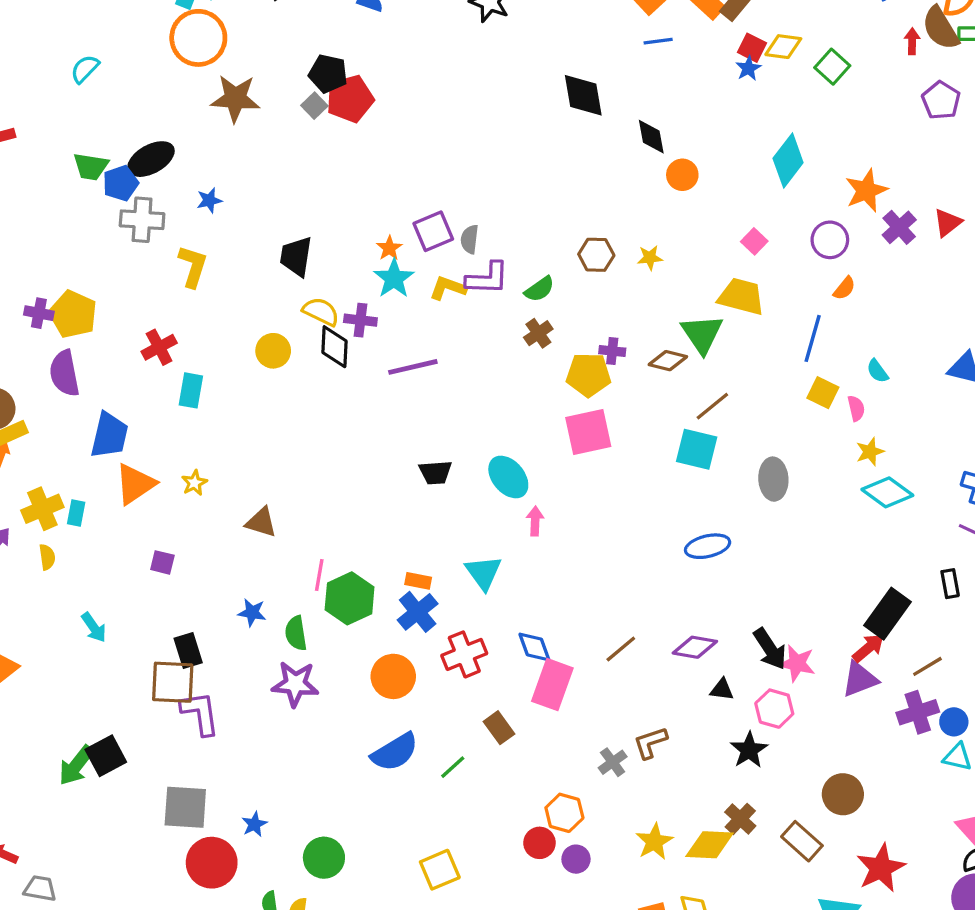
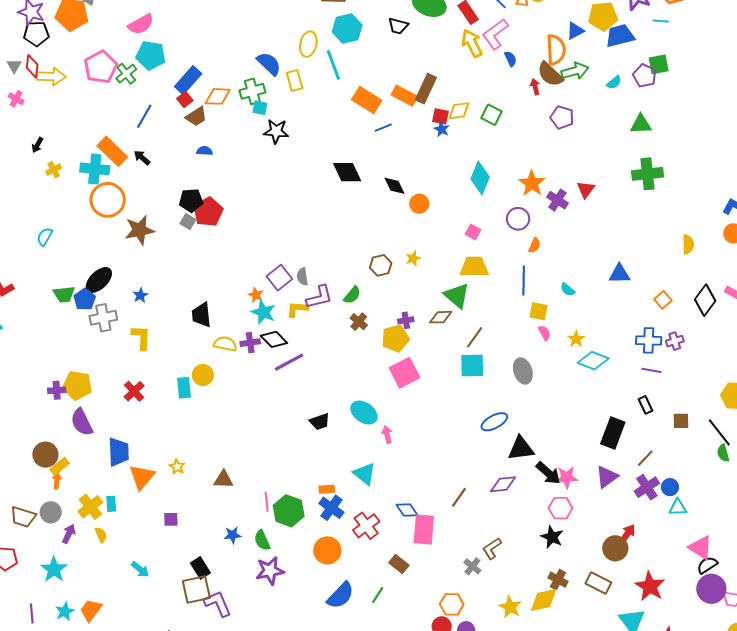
black diamond: (334, 347) -> (274, 339), moved, turned -32
cyan rectangle: (191, 390) -> (184, 388), moved
pink semicircle: (856, 408) -> (544, 333), moved
red arrow: (868, 648) -> (627, 534), moved
black triangle: (722, 690) -> (521, 448), moved, size x1.8

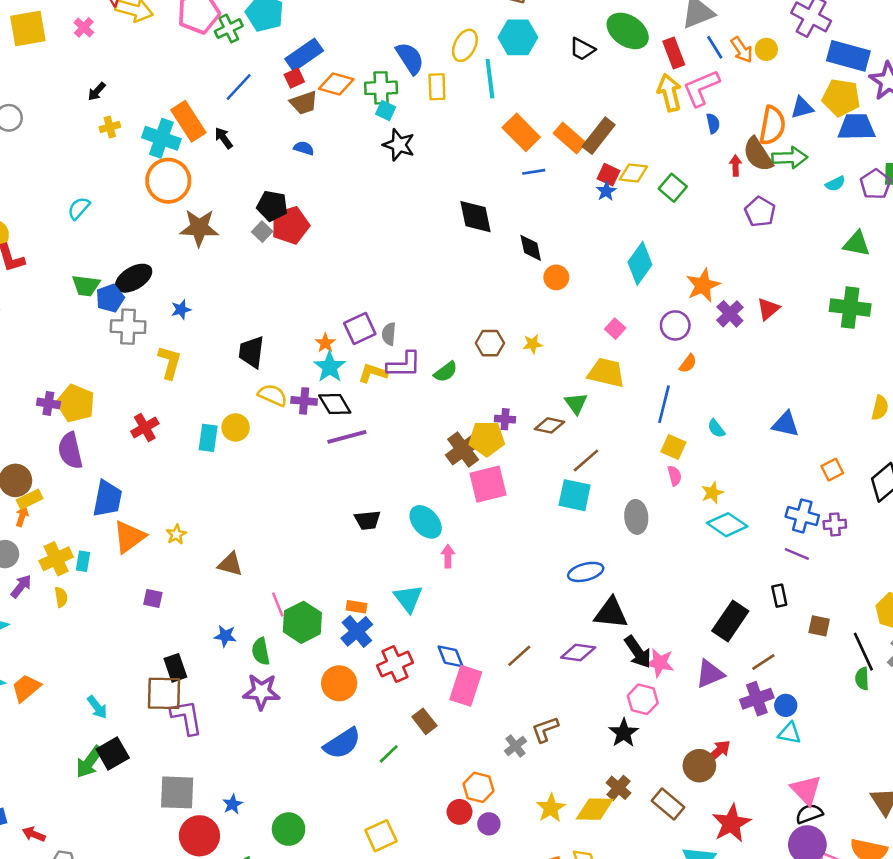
green triangle: (457, 296) -> (576, 403), size x0.7
brown cross: (359, 322) -> (463, 449), moved, size x1.5
pink line: (267, 502) -> (278, 605), turned -30
cyan arrow: (140, 569) -> (97, 707), moved

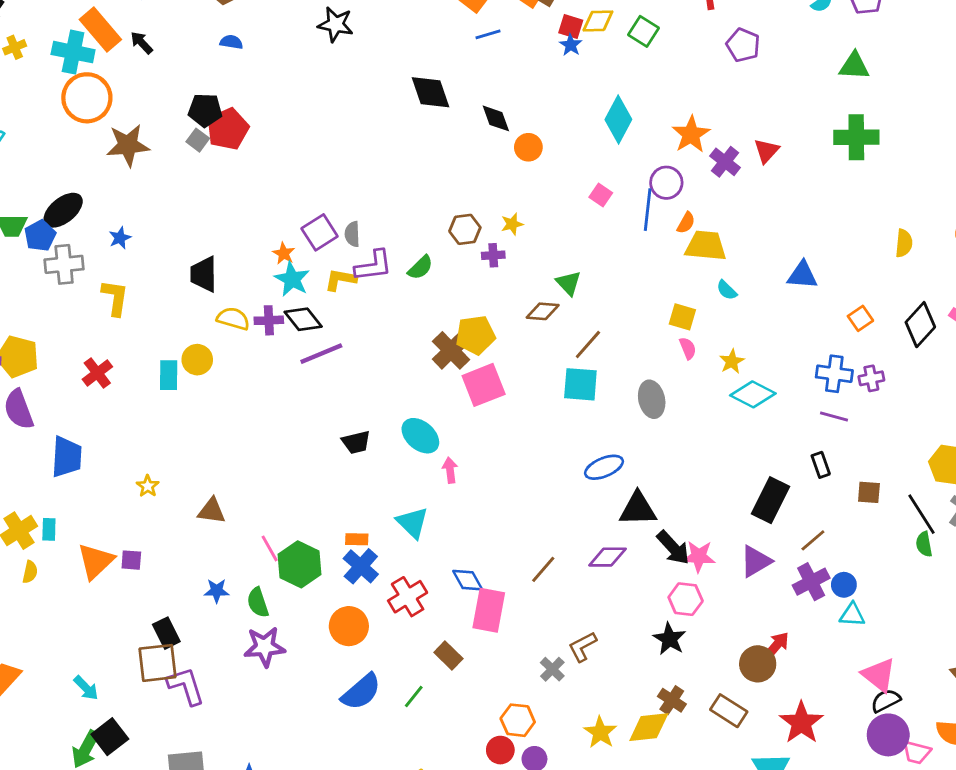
yellow trapezoid: (606, 373) -> (706, 246), moved
blue line: (664, 404) -> (648, 210), moved
purple cross: (505, 419) -> (493, 255), moved
orange triangle: (129, 537) -> (96, 561), moved
yellow semicircle: (61, 597) -> (30, 572), turned 30

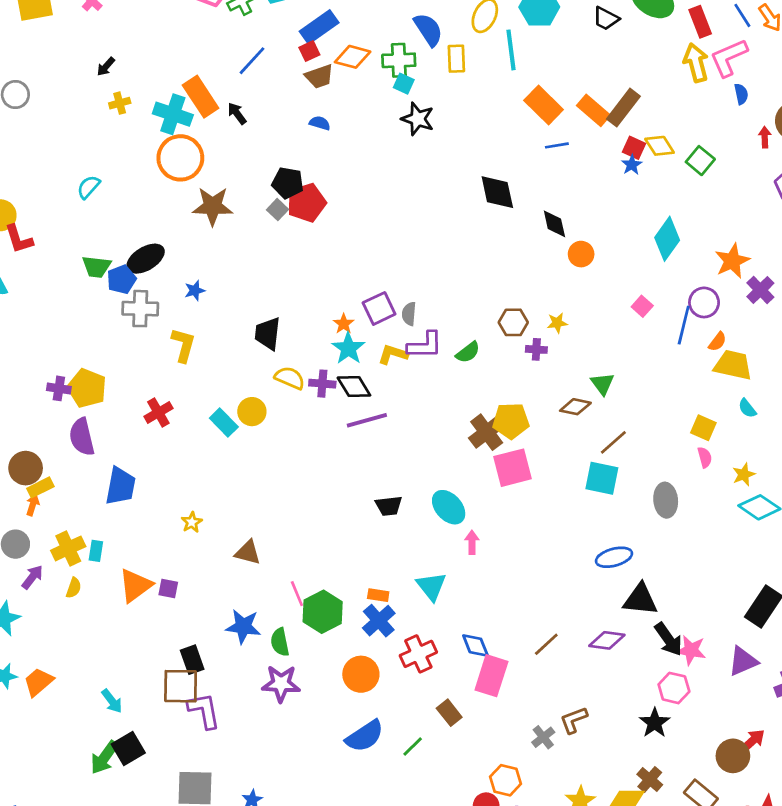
yellow diamond: (598, 21) -> (660, 146), turned 52
cyan rectangle: (169, 375) -> (224, 422), turned -52
blue star: (217, 591) -> (243, 627), size x1.5

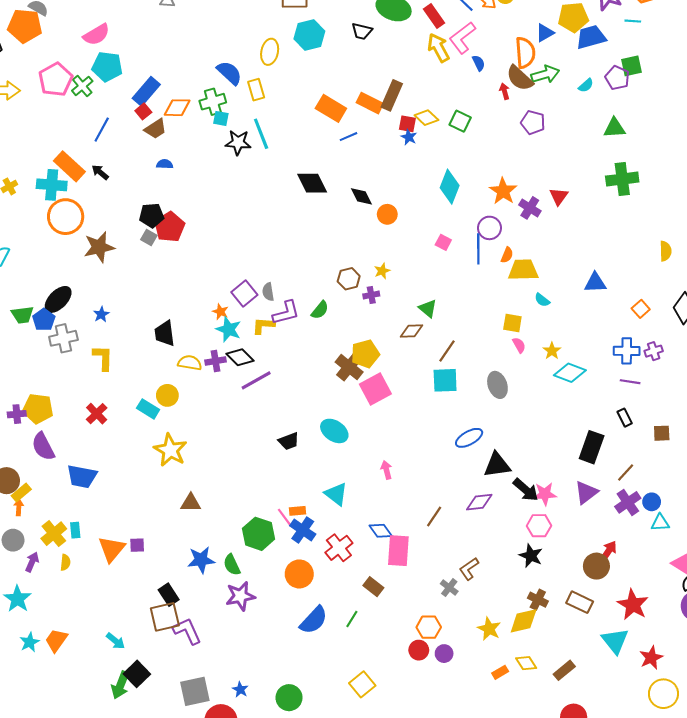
cyan line: (511, 50) -> (261, 134), moved
blue trapezoid: (121, 486) -> (82, 476), turned 104
yellow star: (192, 522) -> (170, 450), moved, size x2.0
pink arrow: (472, 542) -> (386, 470), moved
pink line: (297, 594) -> (285, 517), moved

